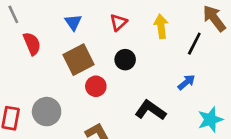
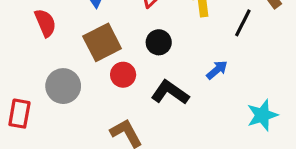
blue arrow: (186, 82) -> (217, 70), moved
black L-shape: (150, 110) -> (170, 93), moved
gray circle: (47, 112) -> (63, 86), moved

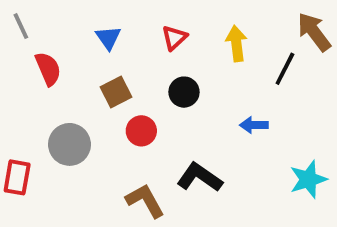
brown square: (102, 42) -> (116, 92), size x0.7
blue arrow: (217, 70) -> (254, 125), turned -140
black L-shape: (170, 93) -> (200, 177), moved

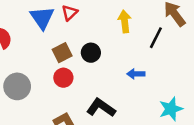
blue triangle: (108, 38) -> (42, 18), size x1.5
red triangle: (174, 38) -> (70, 13), moved
brown square: (116, 92) -> (62, 53), moved

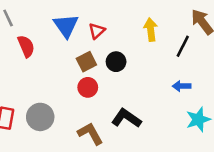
red triangle: (70, 13) -> (97, 31), moved
blue arrow: (136, 74) -> (182, 86), moved
gray circle: (17, 86) -> (40, 117), moved

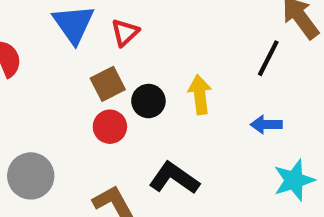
yellow arrow: (151, 30) -> (200, 95), moved
black circle: (116, 62) -> (148, 101), moved

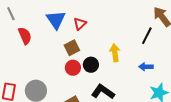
black circle: (148, 101) -> (91, 65), moved

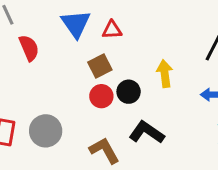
red triangle: (80, 24) -> (112, 30), turned 40

